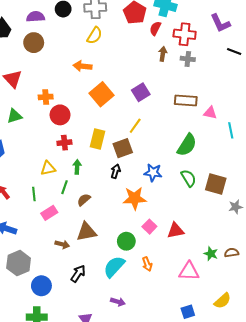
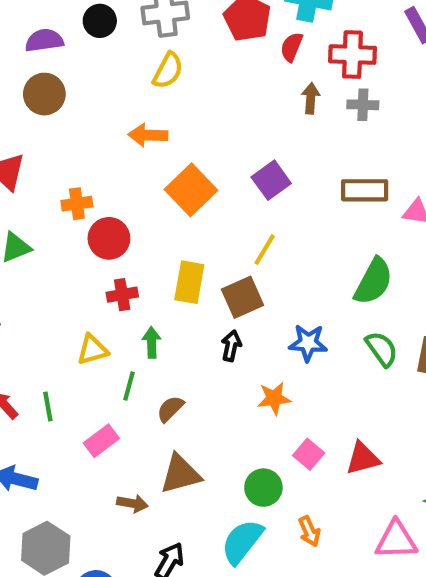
green line: (34, 194) -> (48, 406), moved
orange star: (135, 198) -> (274, 398), size x0.7

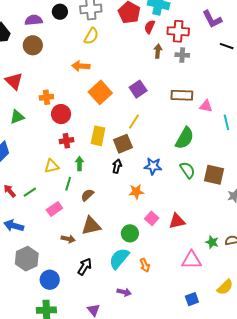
green line: (48, 406) -> (30, 192), turned 64
orange arrow: (309, 531) -> (145, 265), moved

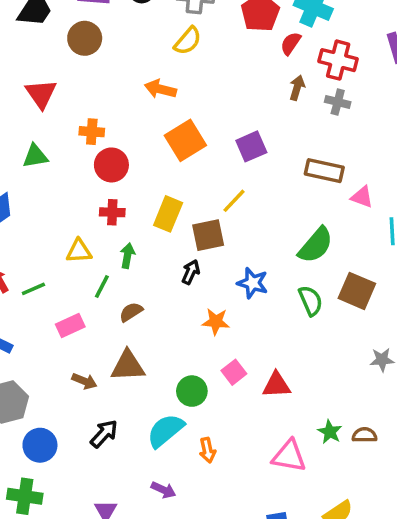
brown square: (214, 175) -> (357, 291), moved

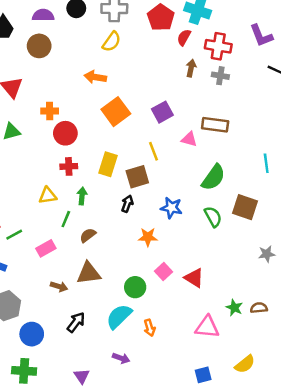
pink triangle: (362, 197) -> (189, 139), moved
yellow line: (234, 201) -> (154, 151), turned -60
green line: (33, 289) -> (14, 235), moved
red triangle: (276, 385) -> (194, 278), turned 40

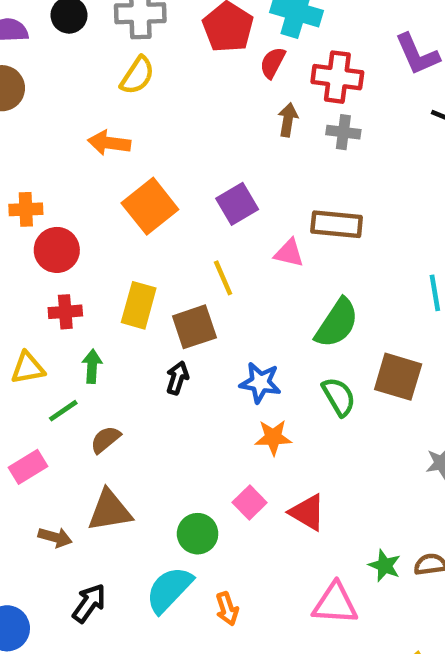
green line: (66, 219) -> (63, 411), turned 35
orange star: (148, 237) -> (273, 437), moved

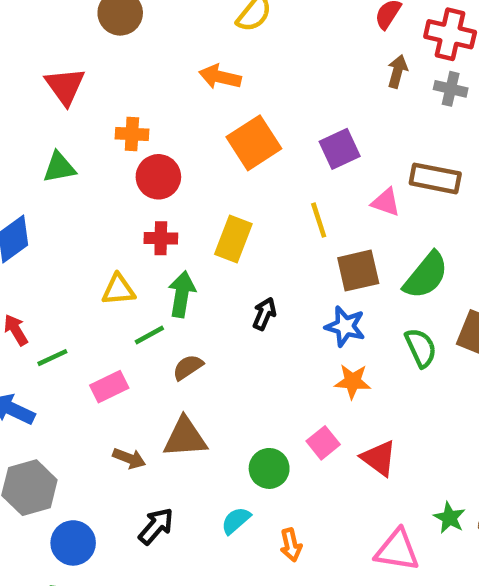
brown square: (194, 327) -> (358, 271), moved
green arrow: (92, 366) -> (182, 294), size x1.4
cyan semicircle: (169, 590) -> (236, 521), size x0.6

